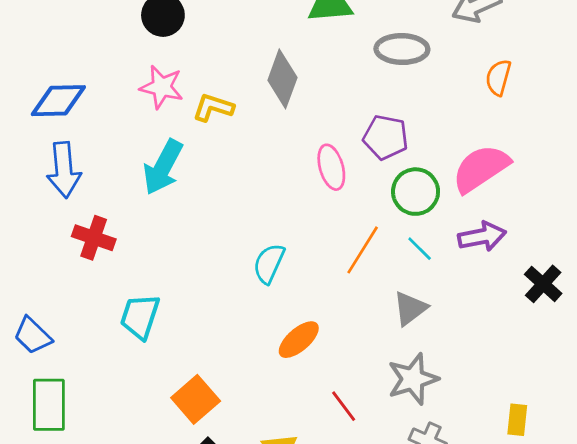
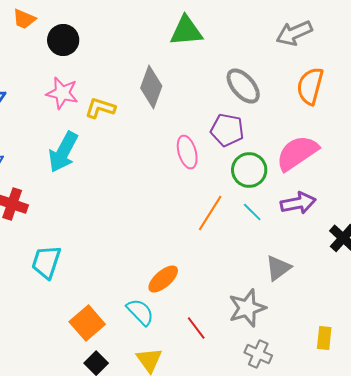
gray ellipse: (402, 49) -> (243, 86), moved, turned 48
orange semicircle: (498, 78) -> (310, 86), size x1.4
cyan semicircle: (269, 264) -> (140, 312), moved, turned 112
gray triangle: (410, 308) -> (278, 268), moved

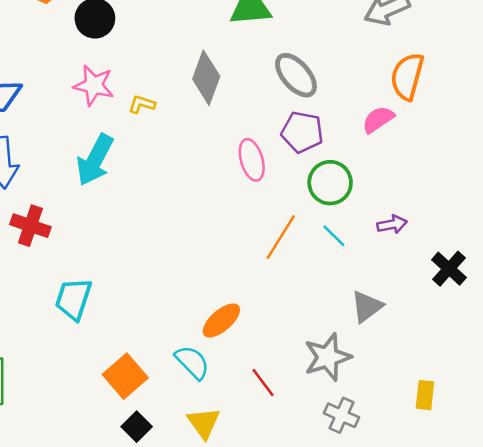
gray ellipse: (243, 86) -> (296, 75), moved
yellow L-shape: (100, 108) -> (142, 104), size x0.7
pink semicircle: (297, 153) -> (378, 119), moved, size x0.6
purple arrow: (298, 203) -> (392, 224), size x0.7

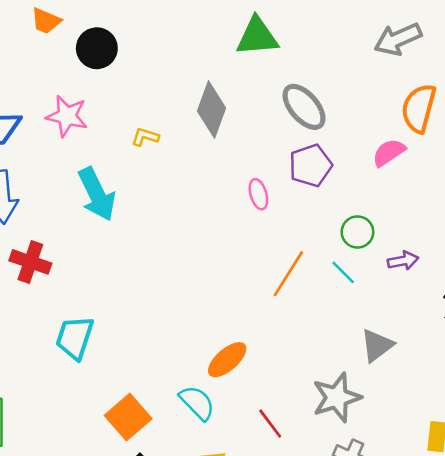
pink star: (94, 85) -> (67, 116), moved
purple pentagon: (302, 132) -> (311, 166), turned -30
cyan arrow: (95, 160) -> (97, 194), turned -54
pink ellipse: (252, 160) -> (258, 194), size x0.7
green circle: (330, 183) -> (357, 232), moved, size x0.7

